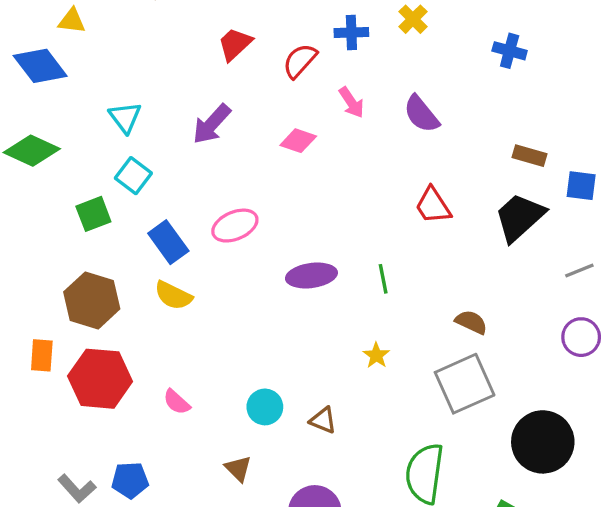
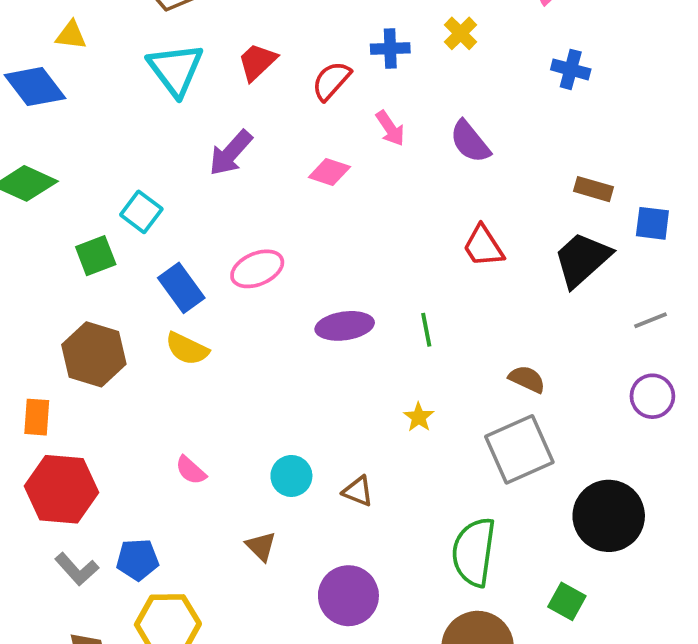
cyan triangle: (125, 117) -> (176, 69), moved, size x1.5
red hexagon: (100, 379) -> (62, 489), moved

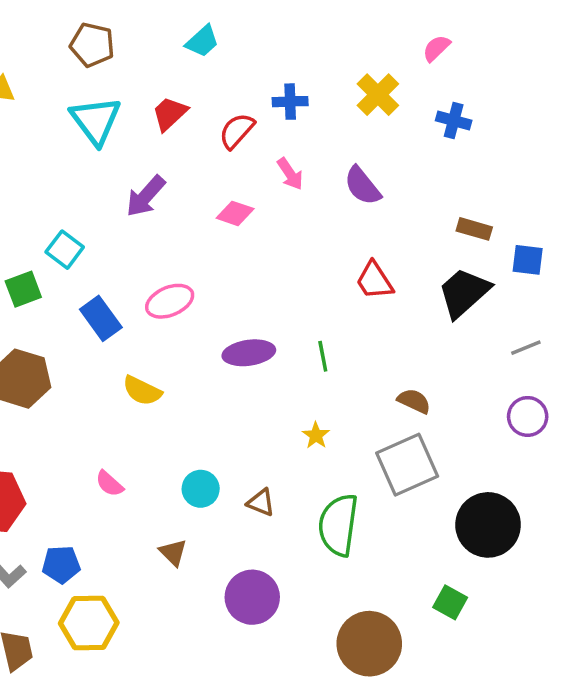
yellow cross: (461, 33) -> (378, 95), moved, size x1.4
yellow semicircle: (187, 349) -> (142, 391), moved
green semicircle: (474, 552) -> (338, 525), moved

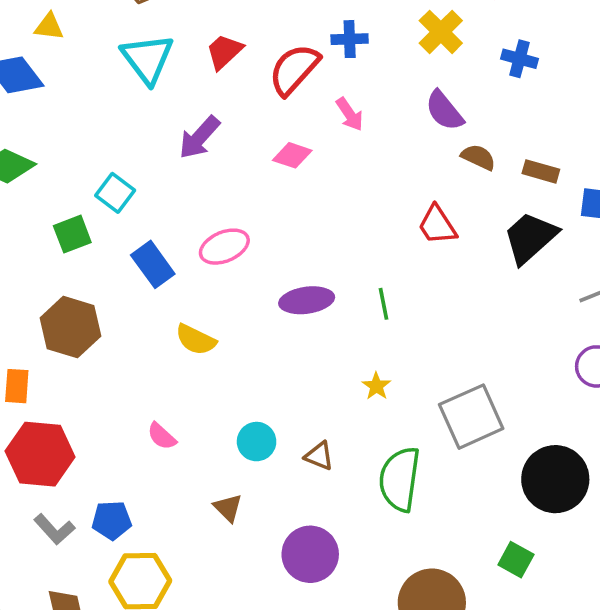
red semicircle: (237, 131) -> (294, 69), size x1.4
purple semicircle: (362, 186) -> (444, 111), moved
brown semicircle: (414, 401) -> (478, 157), moved

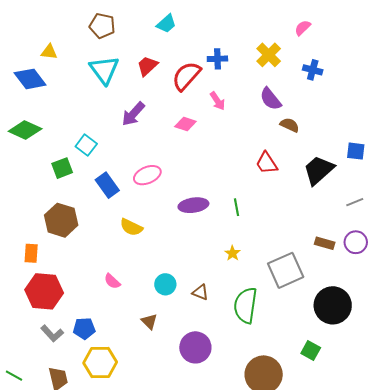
brown rectangle: (541, 171) -> (325, 243), moved

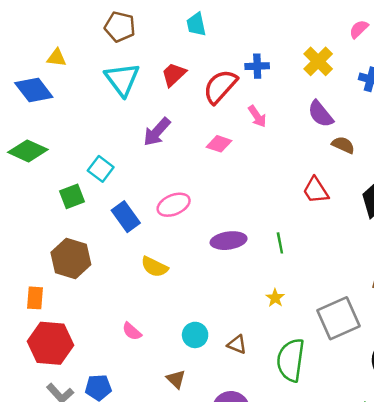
cyan trapezoid: (166, 24) -> (196, 24), turned 120

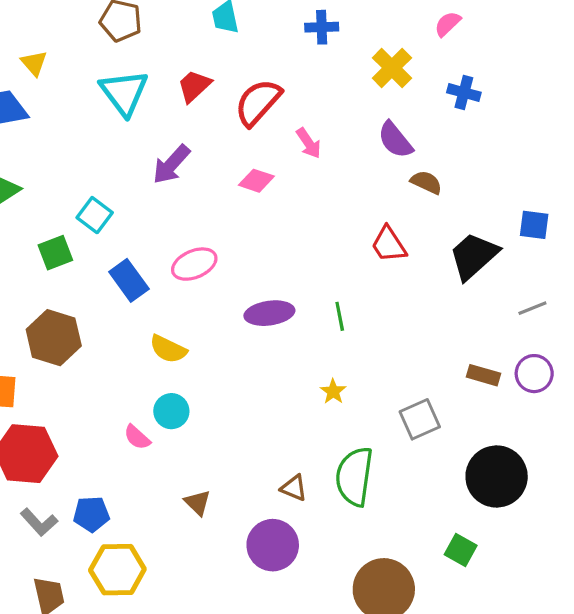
yellow triangle: (57, 58) -> (34, 63), turned 42
blue cross: (257, 66) -> (322, 27), moved
gray square: (338, 318) -> (420, 419), size x0.7
cyan circle: (195, 335) -> (171, 411), moved
brown triangle: (237, 344) -> (294, 488), moved

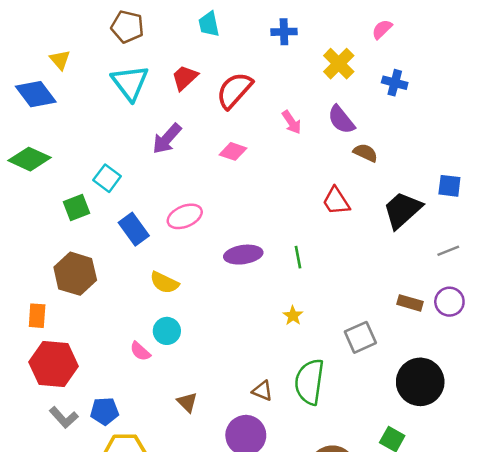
pink arrow: (309, 143) -> (292, 122), moved

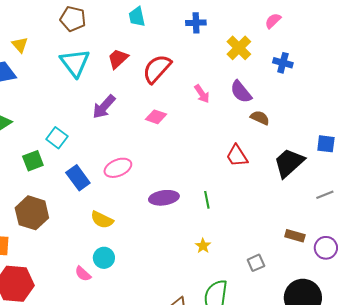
purple circle: (449, 302) -> (326, 248), moved
gray square: (360, 337) -> (256, 263), size x0.7

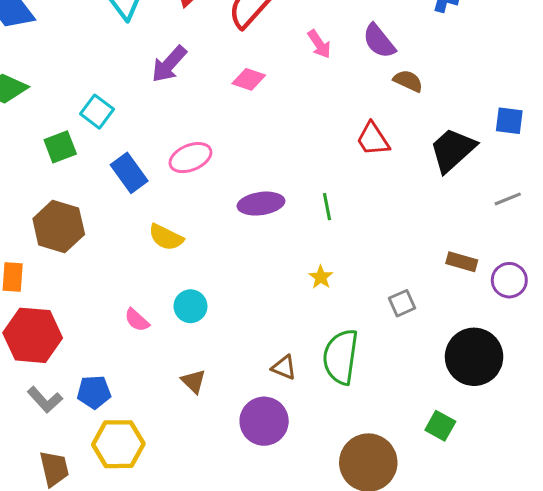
cyan circle: (104, 258) -> (190, 306), moved

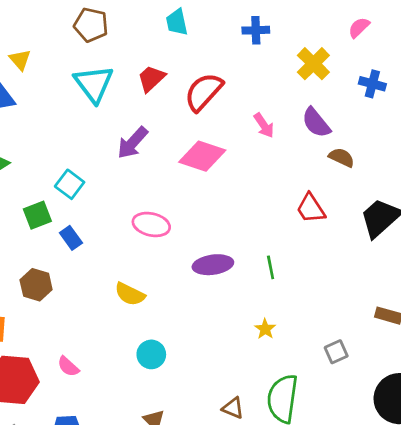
pink diamond: (249, 79) -> (202, 156), size x1.6
pink ellipse: (190, 158) -> (151, 224), turned 36
blue rectangle: (129, 173) -> (71, 238), moved, size x0.7
brown hexagon: (59, 227) -> (36, 285), size x0.7
pink semicircle: (137, 320) -> (68, 366), moved

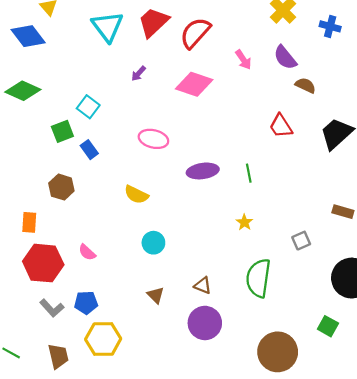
red trapezoid: (151, 78) -> (153, 22), size x1.4
purple arrow: (133, 143) -> (138, 74), size x0.6
brown triangle: (233, 408) -> (203, 286), moved

